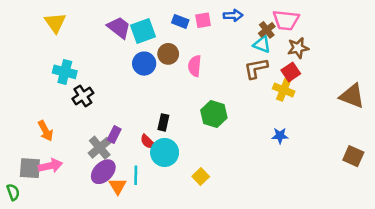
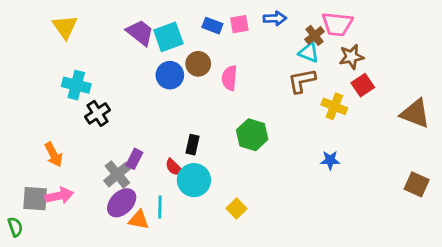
red square: (291, 72) -> (363, 85), moved
orange triangle: (118, 186) -> (139, 220), turned -48

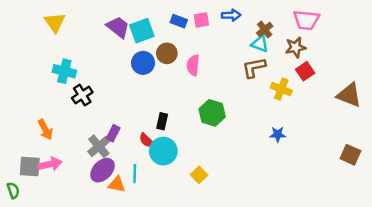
pink trapezoid: (337, 24) -> (306, 20), moved

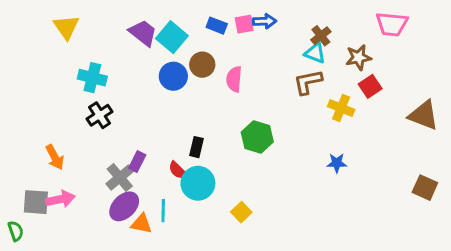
blue arrow: (231, 15) -> (264, 21), moved
pink trapezoid: (306, 20) -> (392, 24), moved
cyan square: (142, 31) -> (172, 37), turned -30
cyan cross: (64, 71) -> (92, 78), moved

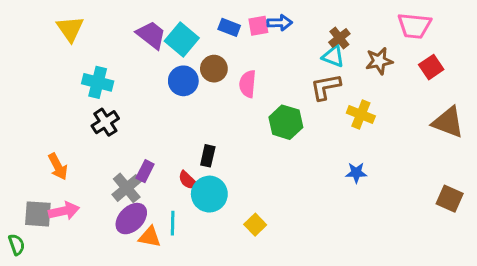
red square: (370, 86) -> (431, 67), moved
green hexagon: (257, 137) -> (286, 122), moved

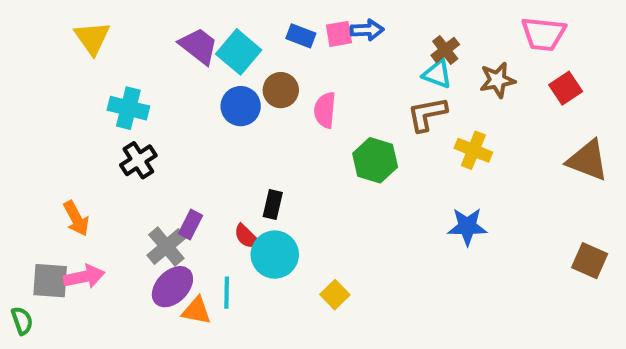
blue star: (356, 173) -> (467, 226), size x1.4

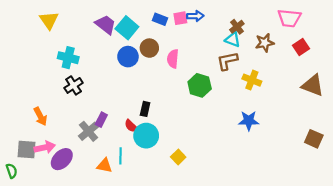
purple ellipse: (172, 287) -> (62, 159), moved

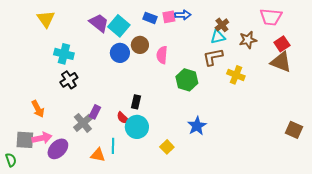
cyan triangle: (233, 40) -> (218, 37), turned -35
brown triangle: (313, 85) -> (281, 62), moved
blue star: (249, 121) -> (197, 126), moved, turned -30

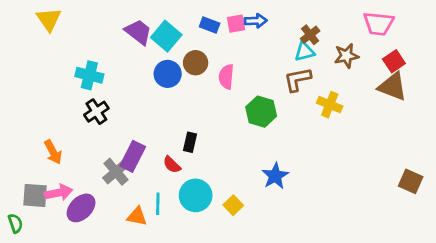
yellow triangle: (46, 19) -> (49, 19), moved
purple rectangle: (95, 112) -> (133, 156), size x1.5
cyan circle: (137, 127) -> (196, 195), moved

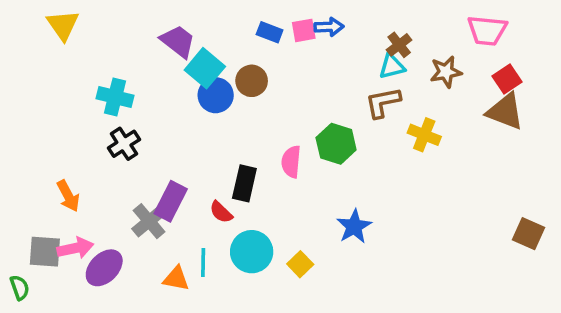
cyan square: (166, 36) -> (205, 68), moved
pink semicircle: (226, 77) -> (291, 162), moved
black rectangle: (190, 142) -> (244, 183), size x1.4

